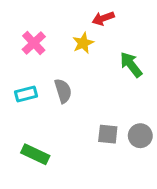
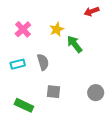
red arrow: (103, 18) -> (91, 11), moved
green arrow: (131, 65) -> (75, 44), moved
gray square: (108, 134) -> (54, 92), moved

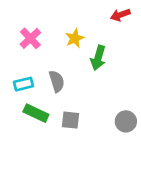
green arrow: (75, 44) -> (98, 58), turned -126
green rectangle: (24, 105) -> (36, 113), moved

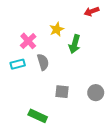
pink cross: (30, 38) -> (28, 41), moved
green rectangle: (36, 113) -> (38, 116), moved
gray square: (70, 120) -> (62, 92), moved

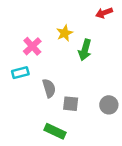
gray semicircle: (43, 62) -> (49, 88), moved
green rectangle: (38, 116) -> (55, 131), moved

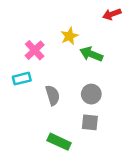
green arrow: (85, 50) -> (91, 54), turned 96
gray square: (71, 104) -> (90, 122), moved
gray circle: (109, 105) -> (91, 94), moved

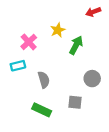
green arrow: (91, 54) -> (76, 45), turned 96
gray circle: (91, 94) -> (92, 79), moved
green rectangle: (59, 142) -> (42, 110), moved

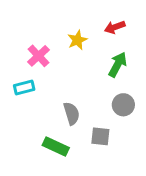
red arrow: (93, 12) -> (115, 27), moved
green arrow: (76, 45) -> (118, 65), moved
gray semicircle: (44, 80) -> (72, 113), moved

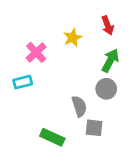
red arrow: (115, 27) -> (108, 25), turned -90
gray circle: (123, 105) -> (106, 89), moved
gray semicircle: (72, 113) -> (79, 106), moved

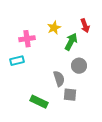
red arrow: (108, 25) -> (85, 26), moved
pink cross: (36, 52) -> (27, 39), turned 35
green arrow: (110, 60) -> (71, 42), moved

